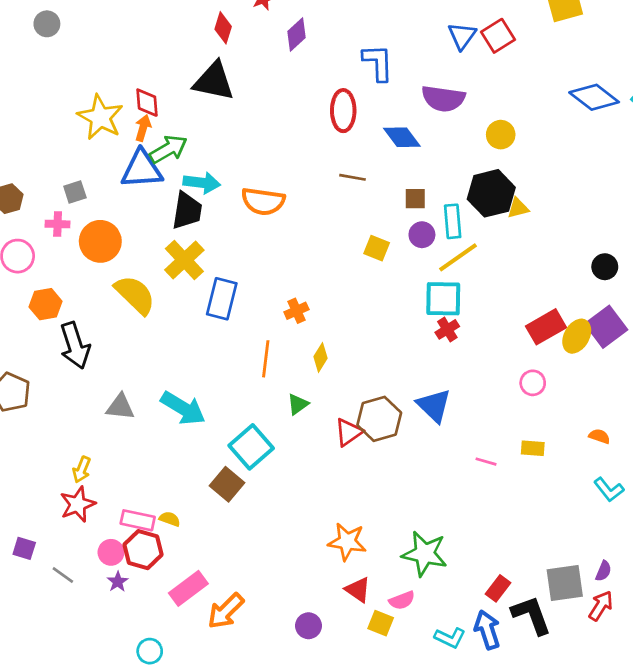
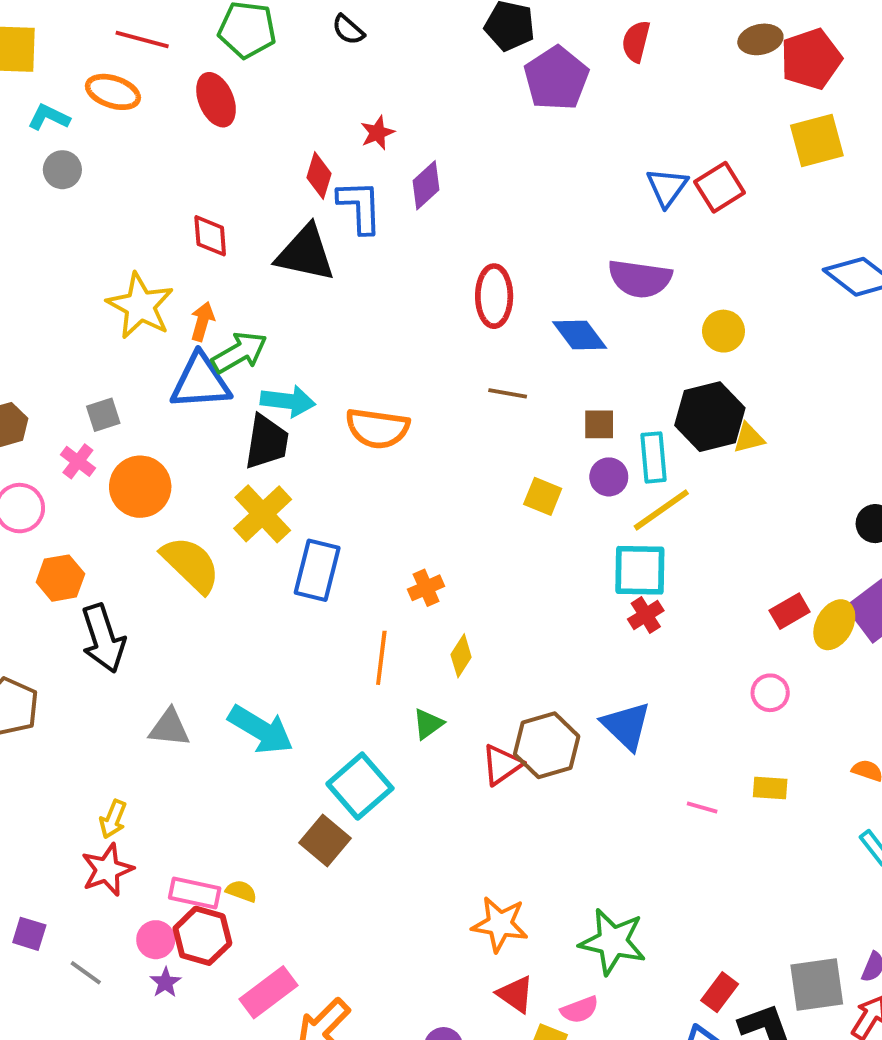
blue L-shape: (378, 63) -> (360, 207), moved
red diamond: (147, 103) -> (210, 236), moved
pink cross: (58, 224) -> (78, 461), turned 35
red rectangle: (546, 327) -> (790, 611), size x0.7

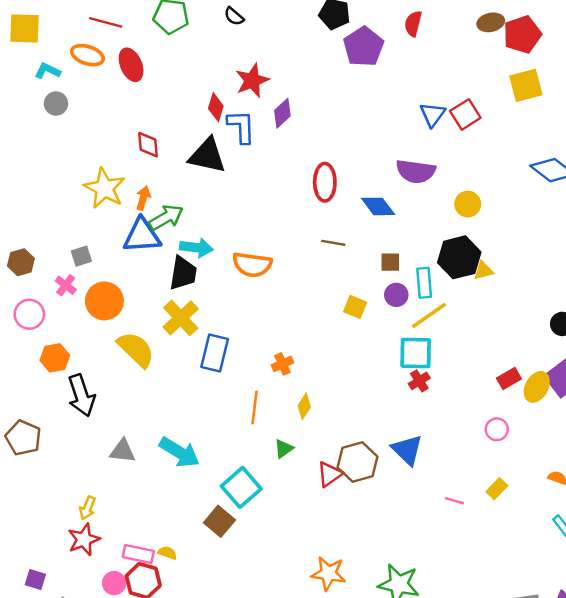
red ellipse: (216, 100) -> (131, 65), moved
red star: (377, 133) -> (252, 81), size x1.6
yellow rectangle: (770, 788) -> (497, 489), turned -50

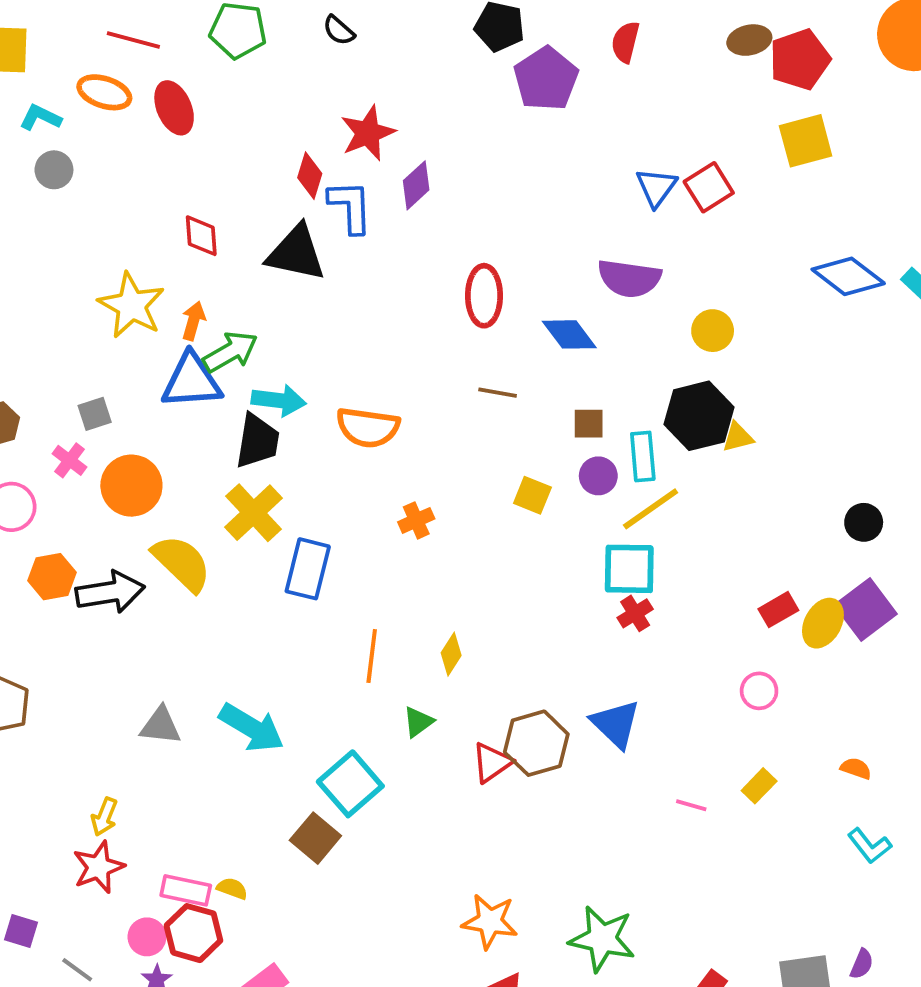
orange cross: (282, 364) -> (416, 520), moved
black arrow: (81, 395) -> (110, 592), moved, turned -81

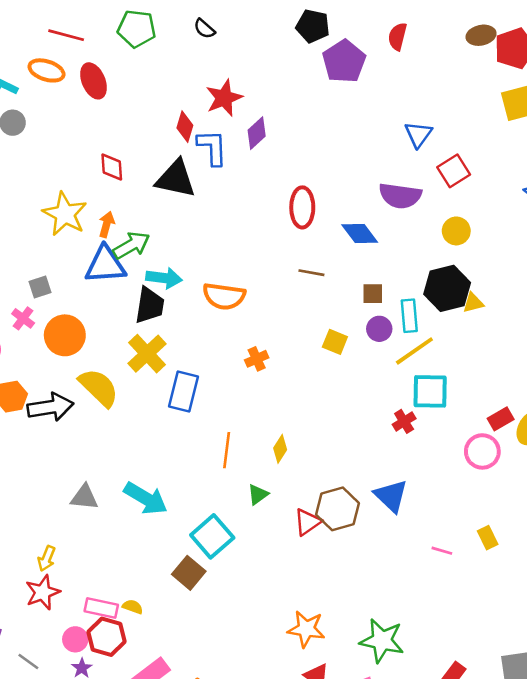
red square: (709, 187) -> (454, 171), moved
cyan square: (629, 569) -> (430, 391), moved
pink circle: (759, 691) -> (482, 451), moved, size x1.4
yellow rectangle: (759, 786) -> (488, 538), turned -70

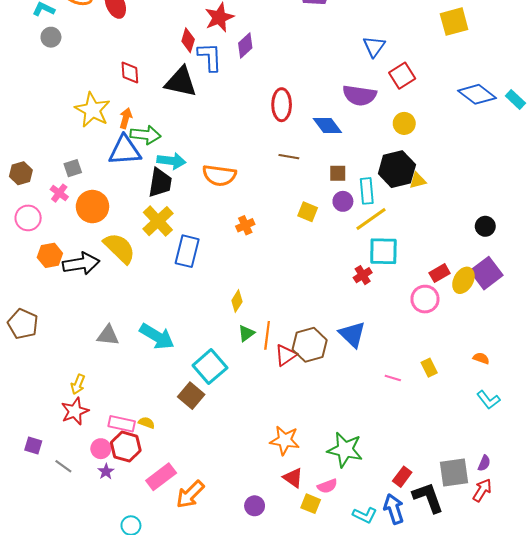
green arrow: (131, 245) -> (145, 135), turned 36
yellow diamond: (280, 449) -> (237, 301), moved
orange line: (227, 450) -> (267, 335), moved

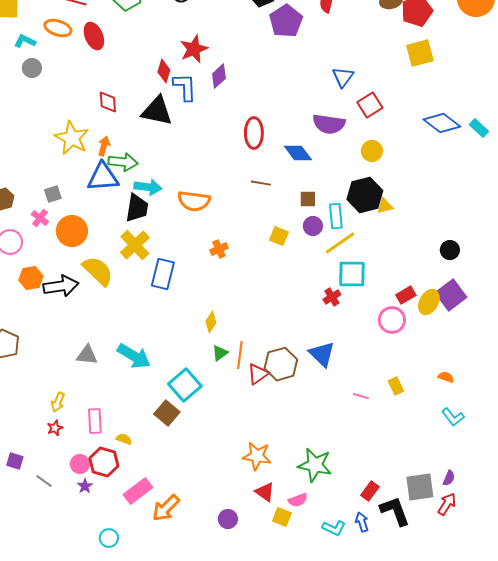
red star: (75, 411) -> (55, 428), size x0.6
pink rectangle: (122, 424) -> (95, 421), moved, turned 75
blue arrow: (394, 509) -> (362, 522), size x0.7

